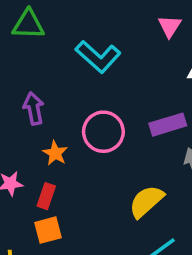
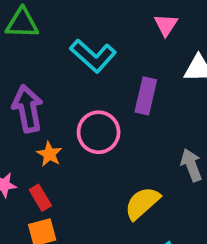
purple arrow: (34, 108) -> (28, 109), size x1.4
purple rectangle: (168, 125) -> (146, 96), moved, turned -60
red rectangle: (46, 196) -> (40, 198), turned -50

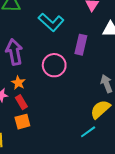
orange star: (49, 154) -> (18, 83), moved
yellow semicircle: (142, 203) -> (100, 109), moved

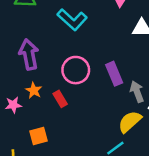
purple rectangle: (81, 45) -> (114, 74), moved, turned -36
red rectangle: (21, 102) -> (60, 99), moved

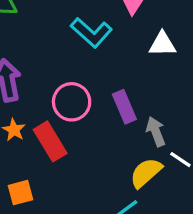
cyan L-shape: (72, 20) -> (91, 33), moved
red rectangle: (60, 99) -> (50, 141), size x1.6

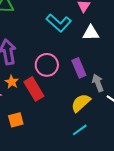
white triangle: (162, 44) -> (91, 33), moved
yellow semicircle: (146, 173) -> (81, 103), moved

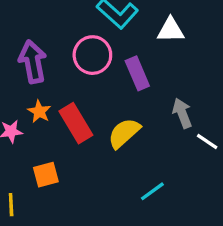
pink circle: (47, 65) -> (92, 55), moved
purple rectangle: (79, 68) -> (137, 73), moved
yellow semicircle: (81, 103) -> (124, 133), moved

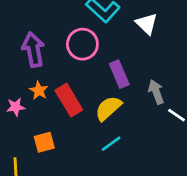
white triangle: (171, 30) -> (147, 24), turned 45
purple rectangle: (137, 73) -> (119, 74), moved
cyan line: (152, 191) -> (111, 144), moved

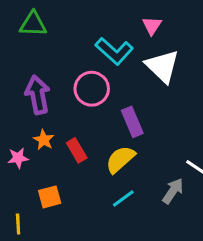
white triangle: (147, 24) -> (162, 66), size x1.4
gray arrow: (156, 92) -> (173, 191), moved, turned 55
red rectangle: (69, 100) -> (77, 150), size x0.7

